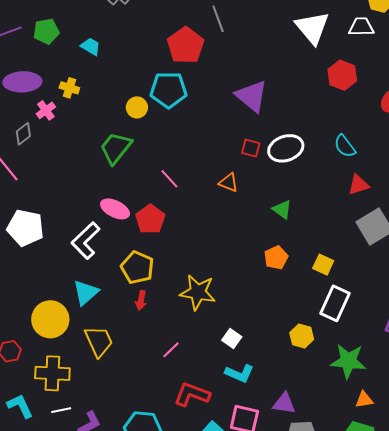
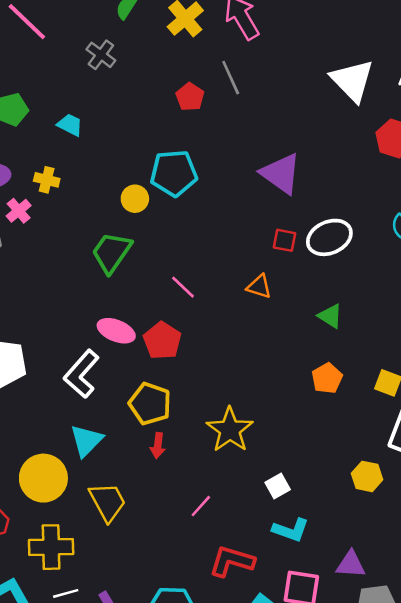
red pentagon: (186, 45) -> (190, 97), moved, size x0.6
yellow star: (198, 292) -> (230, 430), turned 30
white square: (232, 339) -> (278, 486), turned 30

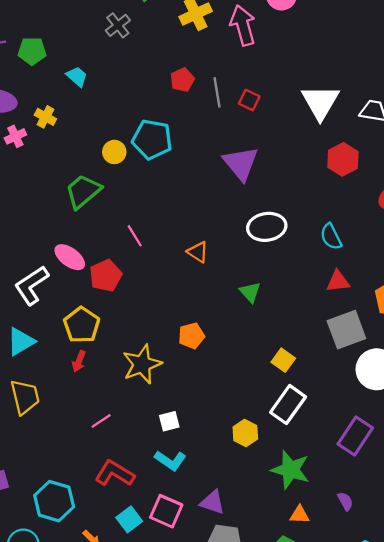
gray line: (231, 78) -> (217, 92), moved
red square: (284, 240) -> (249, 100), moved
orange pentagon: (327, 378) -> (191, 336), moved

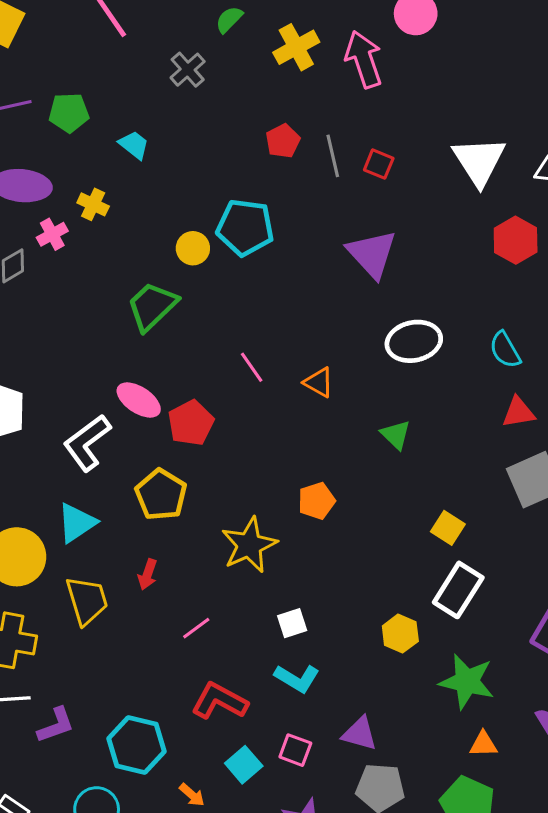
pink line: (135, 236) -> (252, 367), moved
red arrow: (79, 361) -> (148, 574), moved
pink square: (166, 511) -> (295, 750), size x0.7

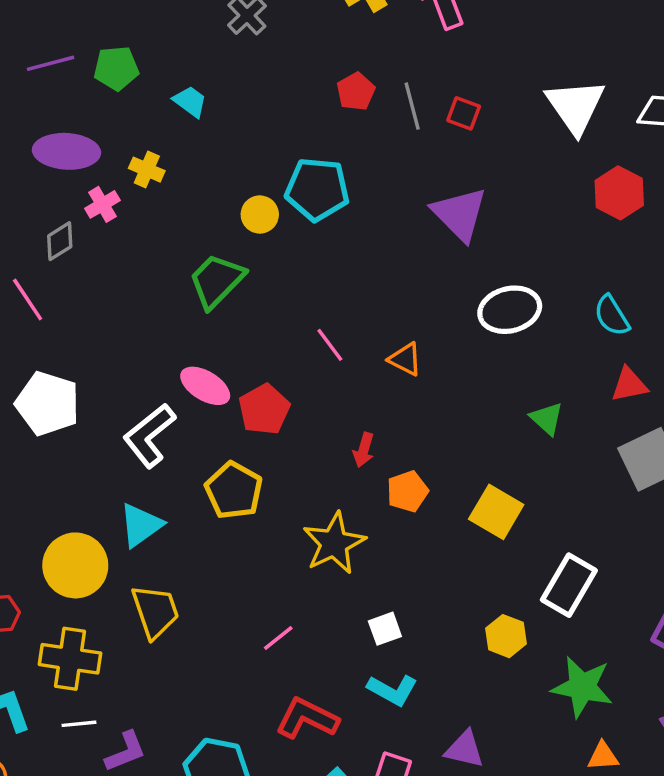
green triangle: (396, 435) -> (547, 418), moved
yellow square: (448, 528) -> (496, 512), moved, size x1.4
red arrow: (148, 574) -> (364, 450), moved

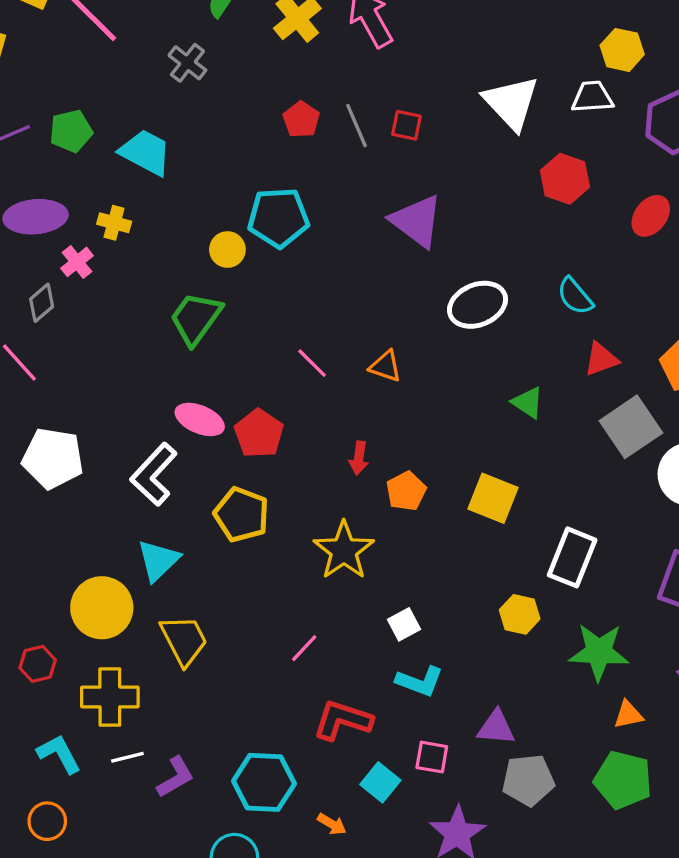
cyan trapezoid: (190, 102) -> (146, 152), size x1.6

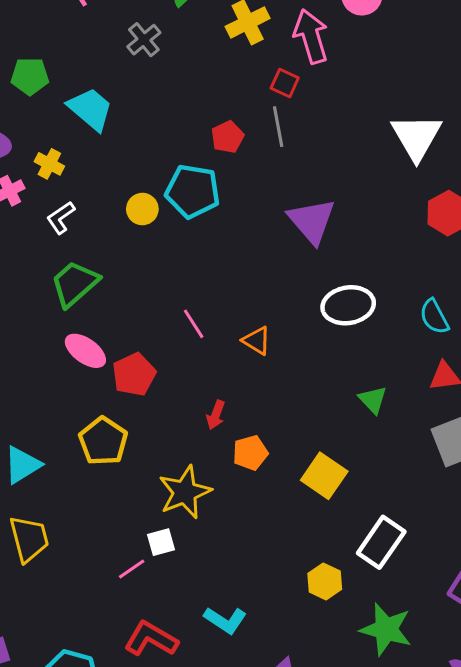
red pentagon: (301, 120) -> (228, 137), moved
red square: (406, 125) -> (285, 83), moved
green trapezoid: (196, 318) -> (75, 284), moved
white L-shape: (154, 474) -> (61, 218), moved, size x0.6
white square: (404, 624) -> (161, 542), moved

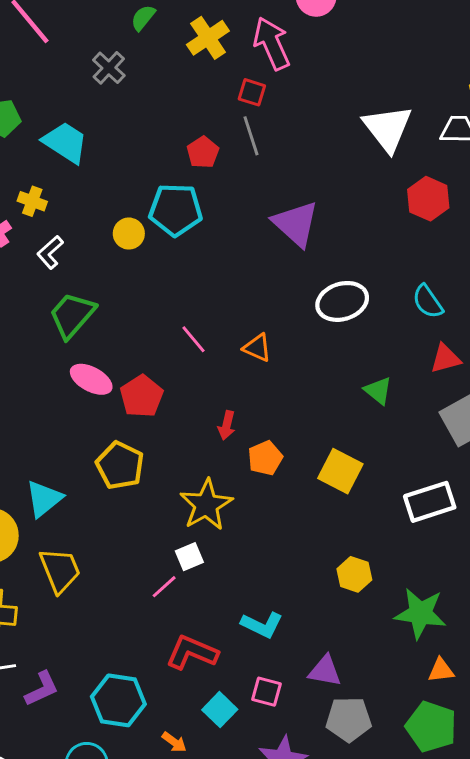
white rectangle: (381, 542) -> (430, 502), moved, turned 45

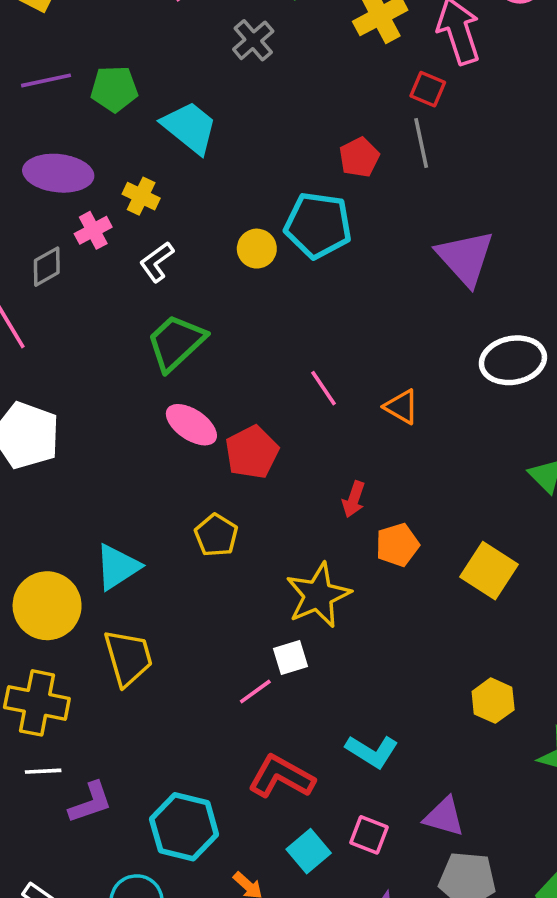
yellow pentagon: (120, 465) -> (216, 535), size x0.7

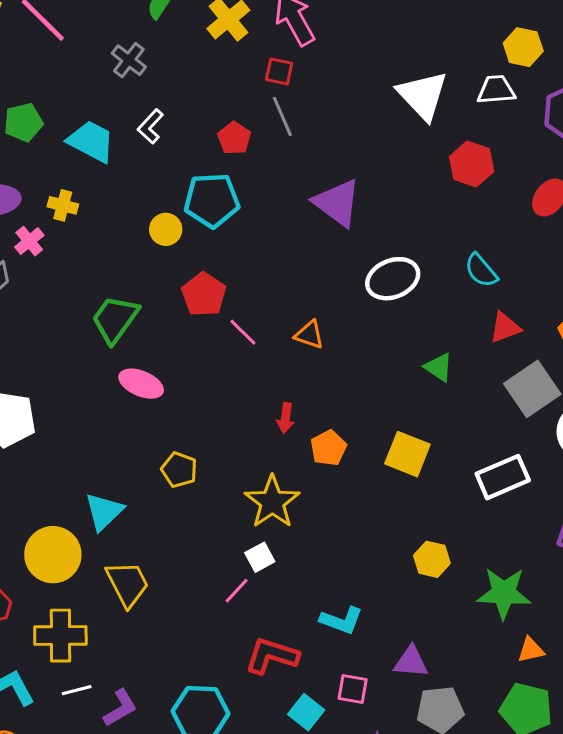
white L-shape: (157, 262) -> (150, 126), moved
red pentagon: (252, 452) -> (204, 294), moved

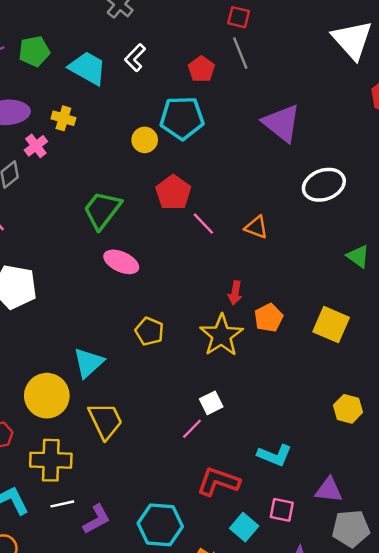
yellow star: (272, 502) -> (221, 335), moved

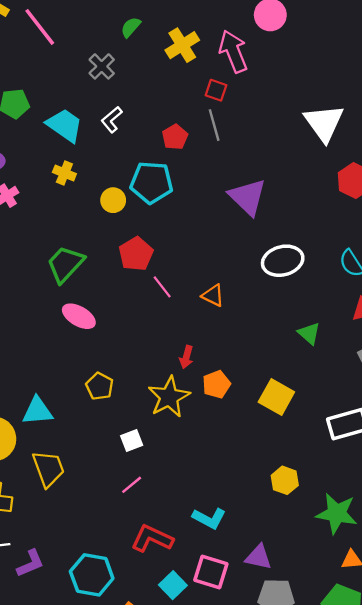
yellow cross: (63, 118) -> (64, 173), moved
cyan triangle: (88, 363) -> (38, 411), turned 32
white square: (211, 403) -> (132, 440), moved
pink square: (282, 510) -> (211, 572), size x1.4

